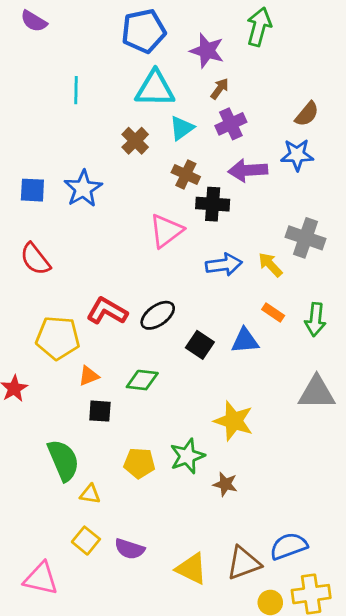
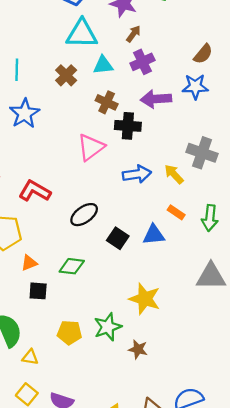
cyan line: (76, 90) -> (17, 70), moved
cyan triangle: (182, 128) -> (103, 65), turned 30
red L-shape: (107, 311) -> (35, 191), moved

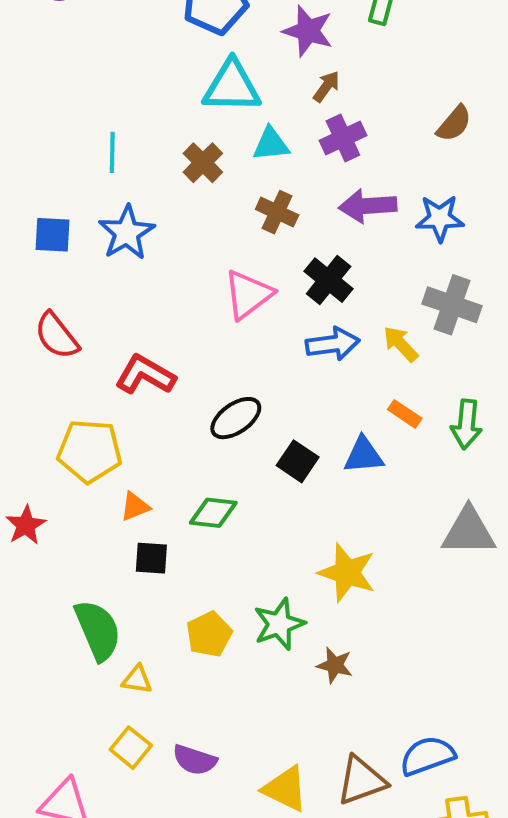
blue star: (195, 87) -> (440, 218), moved
black cross: (128, 126) -> (329, 280), moved, turned 35
yellow pentagon: (69, 332) -> (209, 634), turned -30

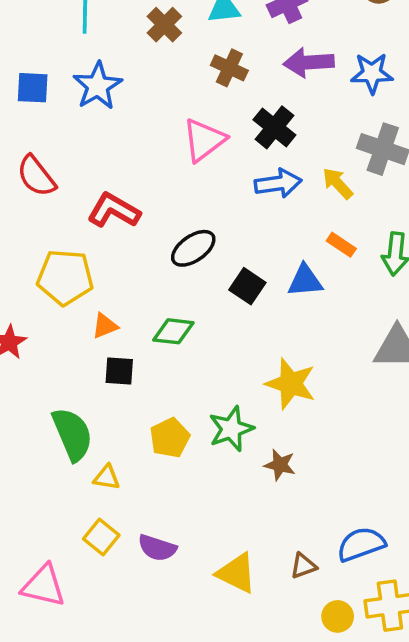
brown triangle: (361, 781) -> (303, 566), size x0.6

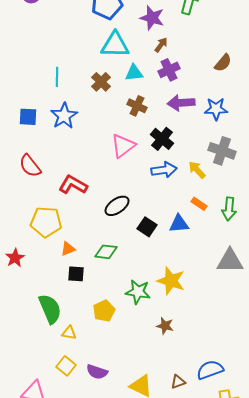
green star: (231, 429) -> (138, 292), moved, turned 30

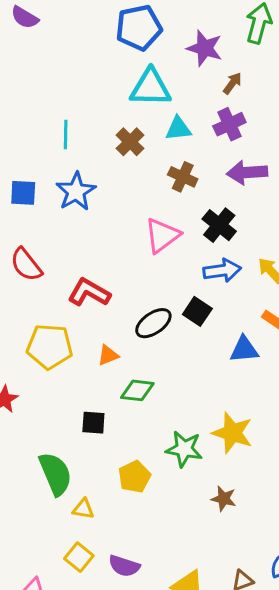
brown arrow: (161, 45) -> (232, 83), moved
black square: (147, 227) -> (197, 311), moved
orange triangle: (68, 249) -> (108, 355), moved

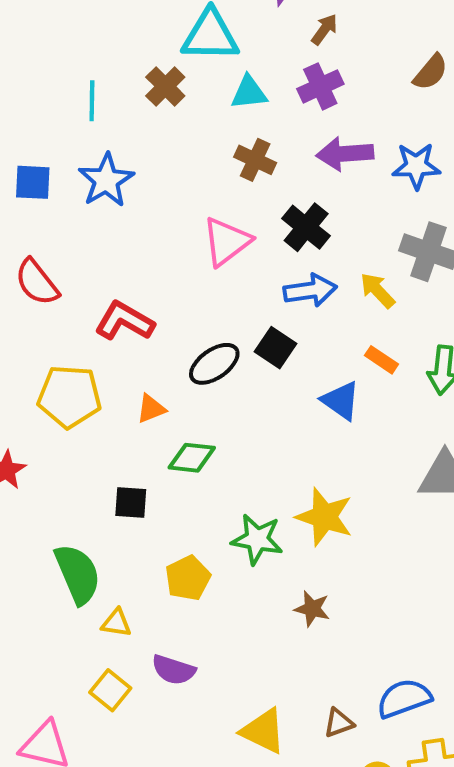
brown cross: (130, 142) -> (165, 86), moved
blue triangle: (244, 349) -> (341, 401), turned 40
purple semicircle: (124, 566) -> (173, 670), moved

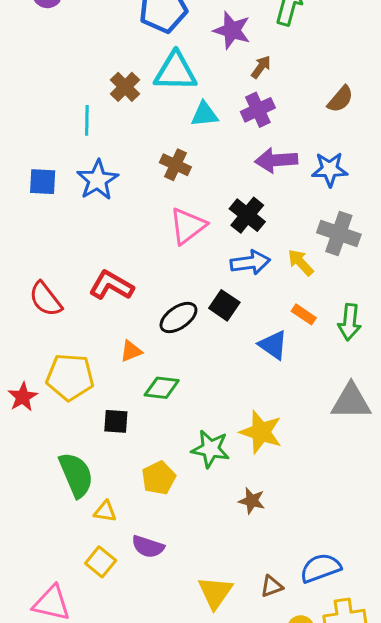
brown cross: (165, 86) -> (125, 87), moved
brown cross: (255, 160) -> (175, 165), moved
red semicircle: (37, 282) -> (46, 299), moved
yellow pentagon: (69, 396) -> (70, 377), moved
yellow triangle: (263, 731) -> (215, 592), turned 39

